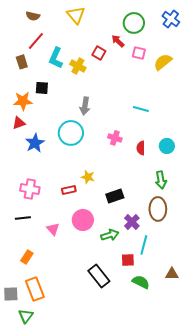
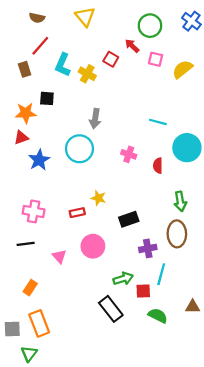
cyan circle: (167, 146) -> (187, 148), moved, size x1.6
purple cross: (132, 222) -> (148, 248), turned 35
green arrow: (110, 235) -> (123, 279), moved

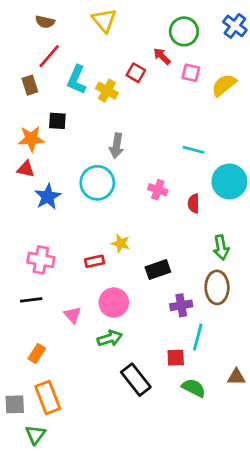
red triangle: (21, 138) -> (26, 169), turned 32
green arrow: (123, 279) -> (110, 338), moved

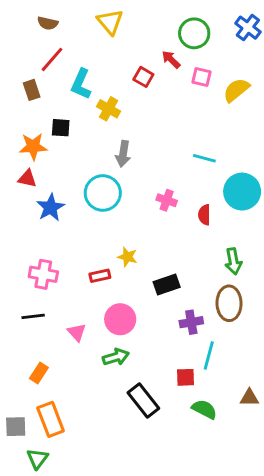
yellow cross: (107, 91) -> (109, 109), moved

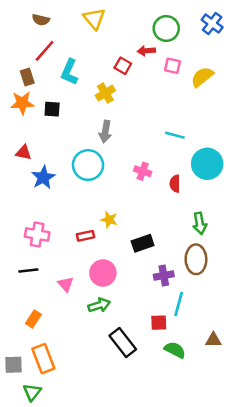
red arrow: (171, 59) -> (146, 51), turned -49
yellow cross: (109, 109) -> (105, 93), moved, turned 30
orange star: (33, 147) -> (22, 103), moved

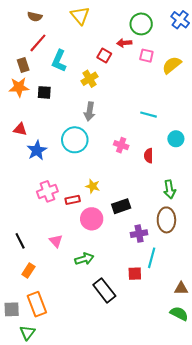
cyan circle: (207, 164) -> (176, 139), size x0.6
pink cross: (37, 235) -> (47, 191), moved, turned -30
black line: (28, 271) -> (20, 241), moved, turned 70
pink circle: (103, 273) -> (92, 219), moved
green semicircle: (175, 350) -> (179, 314), moved

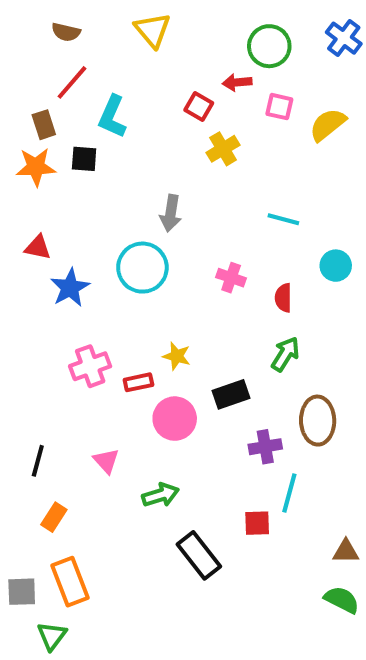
yellow cross: (90, 79) -> (223, 149), moved
black square: (44, 92) -> (84, 159), moved
green arrow: (170, 189) -> (285, 354), moved, turned -138
black line: (20, 241) -> (38, 461), turned 42

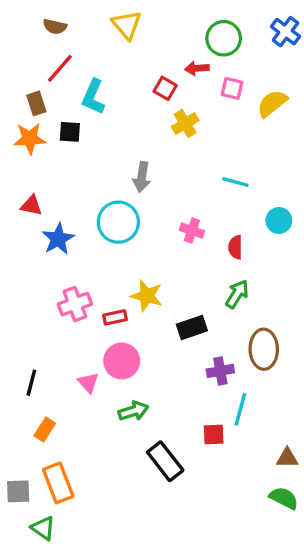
yellow star: (177, 356) -> (147, 296), size x1.4
pink circle: (175, 419) -> (122, 361), moved
green triangle: (52, 636) -> (43, 528), turned -32

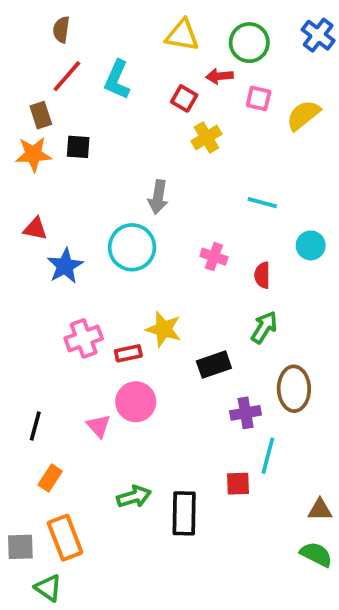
yellow triangle: (127, 25) -> (182, 35), moved, turned -40
brown semicircle: (55, 27) -> (61, 30), turned 85
cyan L-shape: (93, 97) -> (117, 80), moved
green arrow: (133, 411) -> (134, 497), moved
black rectangle: (165, 461) -> (184, 513), turned 39

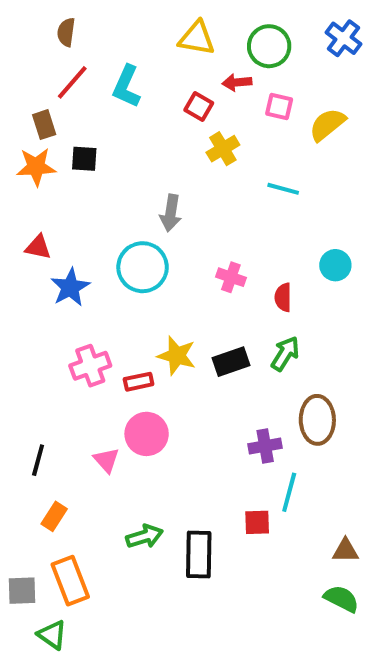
cyan line: (262, 203) -> (283, 189), moved
black rectangle: (214, 365) -> (231, 362), moved

